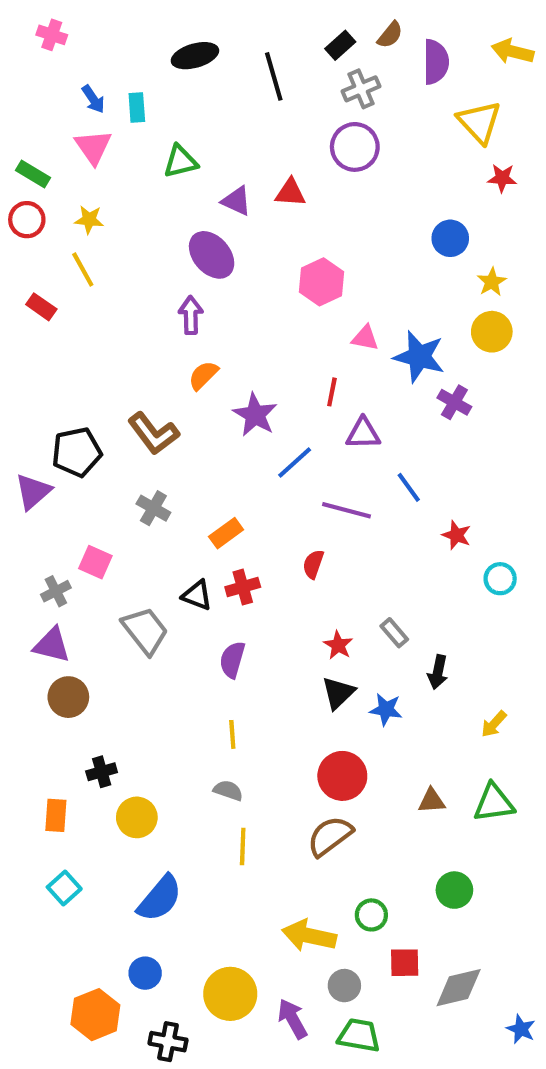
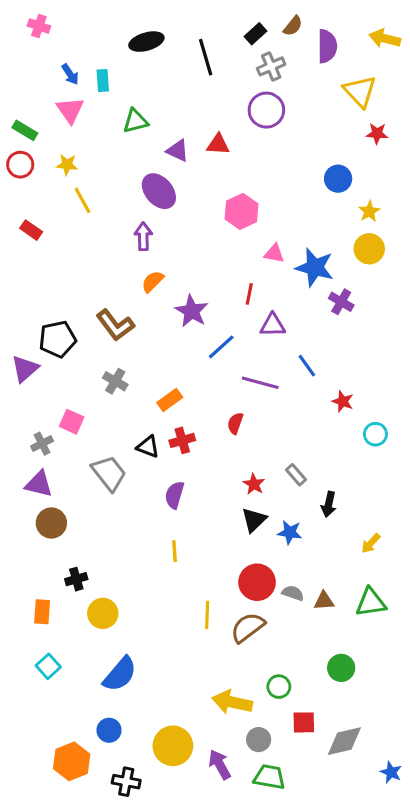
yellow line: (83, 269) -> (83, 200), moved
gray semicircle: (228, 790) -> (293, 593), moved
yellow line: (243, 846) -> (207, 615), moved

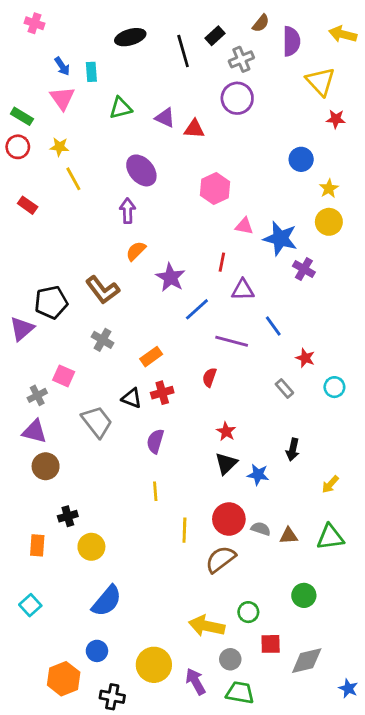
black rectangle: (255, 34) -> (215, 36), moved
purple triangle: (178, 151) -> (165, 118), moved
gray rectangle: (296, 475) -> (284, 388), moved
yellow line: (207, 615) -> (184, 530), moved
cyan square: (48, 666) -> (30, 605), moved

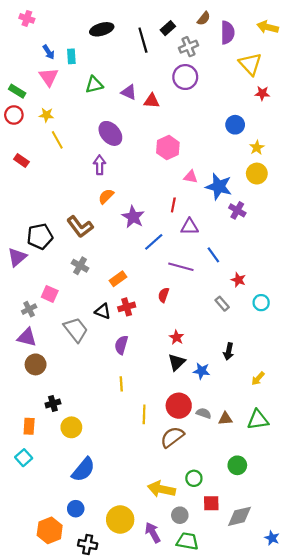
cyan square: (30, 605) -> (24, 458), moved

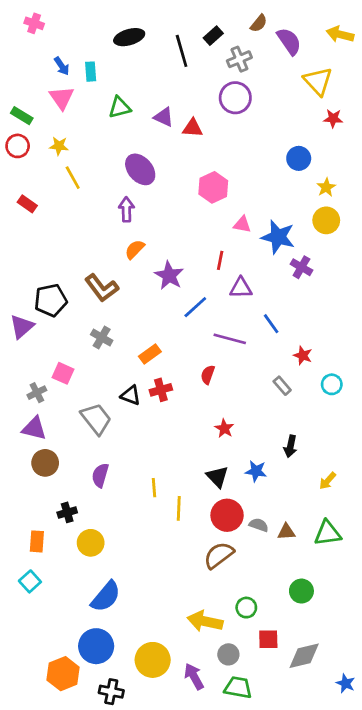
purple semicircle: (228, 33) -> (289, 41), turned -35
purple semicircle: (121, 345) -> (100, 475), moved
black triangle: (177, 362) -> (217, 477), moved, turned -30
yellow line: (144, 414) -> (179, 508), moved
blue circle: (76, 509) -> (96, 646), size x1.6

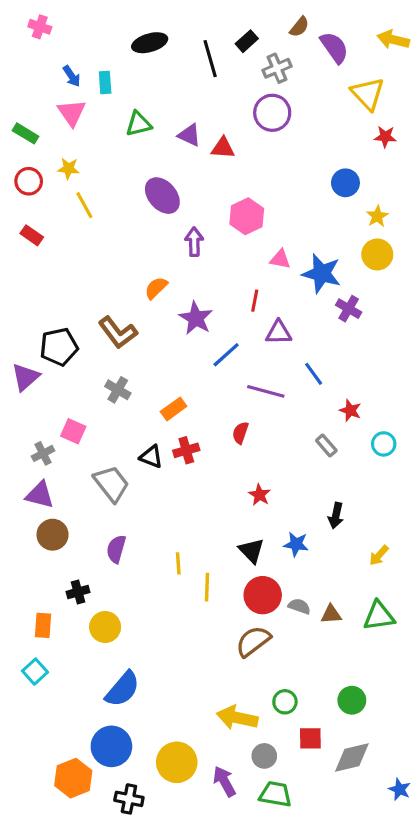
red circle: (18, 146) -> (29, 181), moved
purple arrow: (126, 209) -> (194, 242), moved
green circle: (301, 591) -> (352, 700), moved

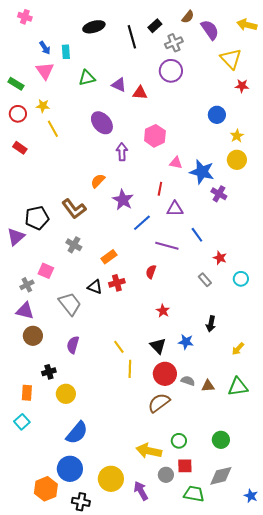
yellow line: (178, 563) -> (119, 347), moved, turned -32
red square: (310, 738) -> (185, 466), moved
green trapezoid: (275, 794) -> (194, 494), moved

